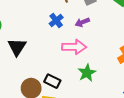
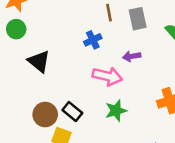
purple arrow: (82, 22) -> (132, 56), moved
black triangle: (17, 47) -> (39, 61), turned -36

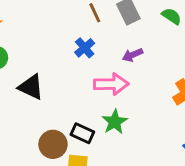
green star: (116, 111) -> (115, 122), moved

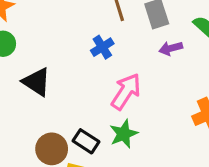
purple arrow: (132, 55) -> (171, 48), moved
pink arrow: (111, 84) -> (126, 92), turned -64

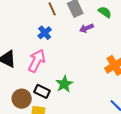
pink arrow: (126, 92) -> (37, 61), moved

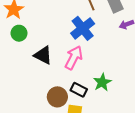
blue cross: (45, 33) -> (83, 28), size x1.6

